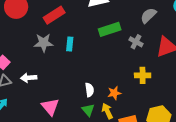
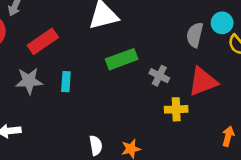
gray semicircle: (148, 16) -> (195, 35), moved, turned -30
yellow cross: (143, 75) -> (176, 109), moved

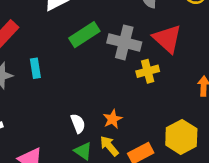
gray cross: (159, 76) -> (124, 42), size x1.6
red triangle: (203, 82) -> (167, 39), turned -44

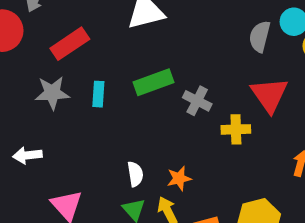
green rectangle: (84, 35) -> (153, 82), moved
gray cross: (124, 42) -> (197, 101), moved, size x0.7

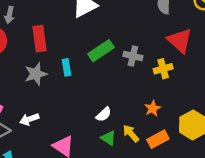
red rectangle: (70, 44) -> (39, 39), turned -50
white semicircle: (135, 174) -> (104, 114), turned 70
orange star: (179, 178) -> (153, 108), moved

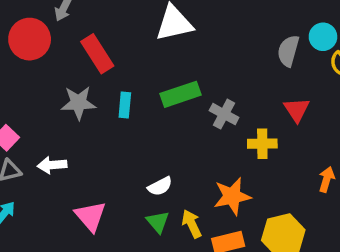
red rectangle: (39, 39) -> (97, 54), turned -40
red triangle: (180, 41) -> (297, 110), size x0.7
orange star: (153, 108) -> (232, 196), size x1.5

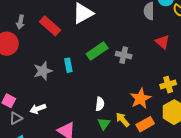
red rectangle: (97, 54) -> (50, 26), moved
yellow cross: (262, 144) -> (168, 85), moved
white semicircle: (160, 186) -> (100, 104), turned -40
green triangle: (158, 222) -> (104, 124), turned 32

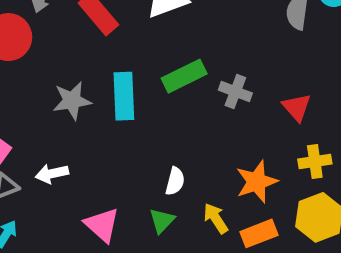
red triangle: (162, 42) -> (297, 107), moved
cyan rectangle: (68, 65) -> (124, 96), size x1.6
green triangle: (104, 124) -> (162, 221), moved

